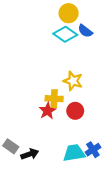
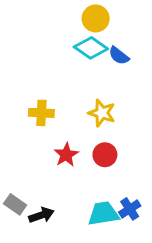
blue semicircle: (85, 31) -> (119, 56), moved
yellow cross: (54, 99) -> (41, 113), moved

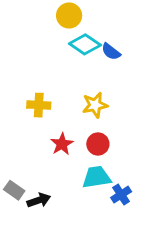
yellow circle: (96, 18) -> (69, 16), moved
yellow star: (102, 113) -> (95, 105), turned -30
cyan trapezoid: (103, 214) -> (96, 177), moved

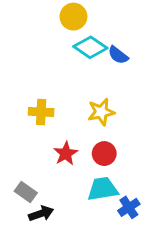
gray rectangle: (14, 190) -> (26, 192), moved

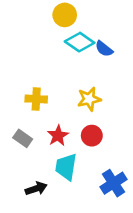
cyan trapezoid: (103, 189) -> (66, 167), moved, turned -72
gray rectangle: (26, 192) -> (23, 138), moved
blue cross: (129, 207) -> (114, 183), size x1.4

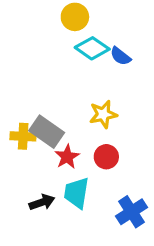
yellow cross: (36, 99) -> (23, 136), moved
gray rectangle: (23, 138) -> (47, 132), moved, size x1.5
black arrow: (36, 189) -> (42, 202), moved

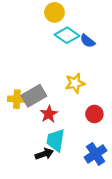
gray rectangle: (47, 132) -> (34, 96), turned -65
red circle: (106, 157) -> (94, 114), moved
black arrow: (42, 202) -> (44, 154), moved

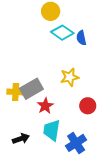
blue semicircle: (88, 41) -> (81, 38), turned 40
black arrow: (44, 154) -> (21, 139), moved
blue cross: (96, 154) -> (76, 143), moved

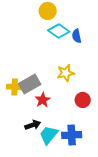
cyan trapezoid: (52, 130) -> (49, 135), moved, turned 30
black arrow: (21, 139) -> (33, 125), moved
blue cross: (76, 143) -> (72, 135), turned 30

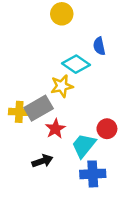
cyan diamond: (59, 31) -> (76, 64), moved
yellow star: (66, 73) -> (62, 86), moved
cyan trapezoid: (49, 135) -> (84, 145), moved

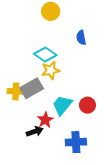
cyan diamond: (76, 64) -> (45, 55), moved
red star: (55, 129) -> (45, 120), moved
cyan trapezoid: (84, 145) -> (62, 105), moved

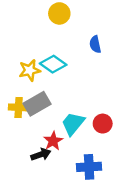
yellow star: (51, 70) -> (30, 70), moved

